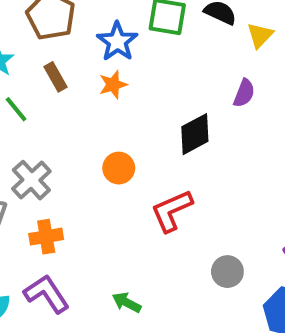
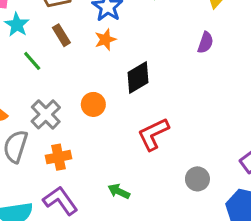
black diamond: (195, 134) -> (138, 78), moved
orange circle: (119, 168) -> (93, 104), moved
green arrow: (127, 303) -> (119, 191), moved

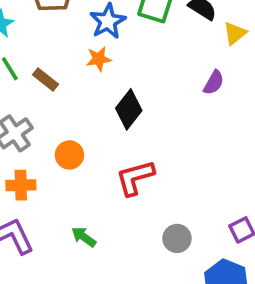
brown rectangle: (61, 35) -> (45, 79), moved, turned -30
black diamond: (138, 78) -> (129, 109), turned -32
orange circle: (93, 104) -> (69, 155), moved

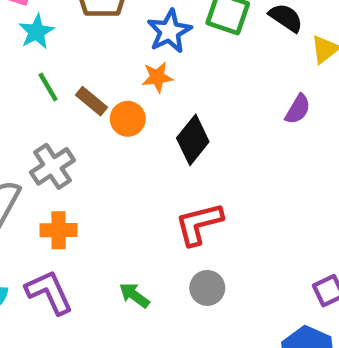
orange circle: (69, 155) -> (128, 119), moved
gray circle: (177, 238) -> (207, 288), moved

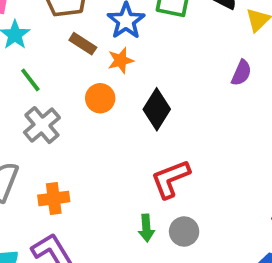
brown rectangle: (91, 101) -> (83, 44), moved
gray cross: (52, 166) -> (42, 125), moved
green arrow: (134, 295) -> (146, 228), moved, turned -124

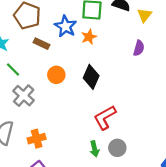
orange star: (121, 60) -> (89, 37), moved

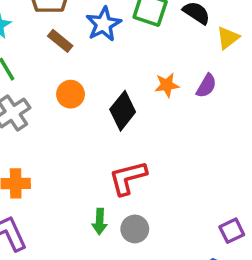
orange star: (89, 37) -> (167, 85), moved

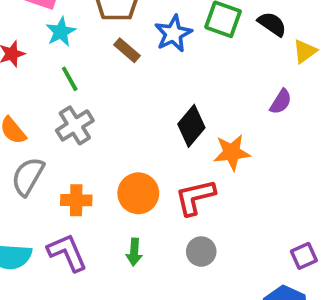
orange star: (167, 85) -> (232, 152), moved, size x1.4
orange circle: (71, 94) -> (138, 193), moved, size x1.4
green arrow: (100, 221) -> (134, 252), moved

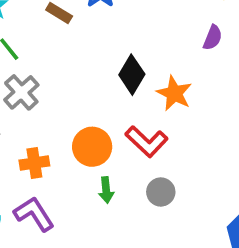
orange star: (232, 152) -> (174, 93), turned -30
red L-shape: (195, 197) -> (147, 141), turned -114
green arrow: (134, 252) -> (106, 190), moved

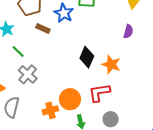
red L-shape: (147, 141) -> (99, 93), turned 135
orange cross: (34, 163) -> (50, 110), moved

